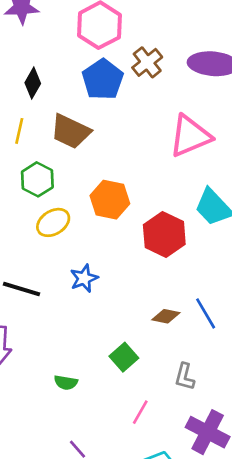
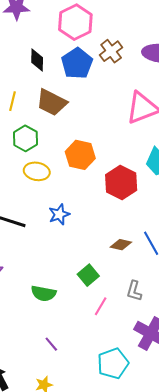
black diamond: (33, 83) -> (37, 60), moved, turned -30
yellow ellipse: (53, 222) -> (37, 171), turned 40
green semicircle: (66, 383) -> (44, 293), size x1.4
pink line: (140, 412) -> (101, 306), moved

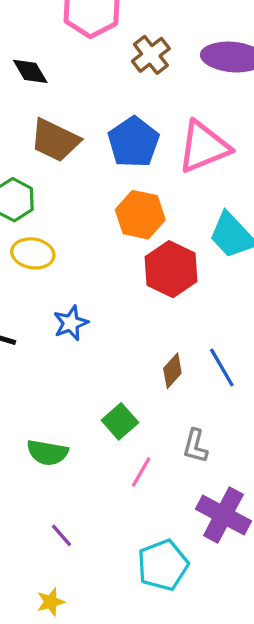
black diamond: (37, 60) -> (30, 71), turned -30
blue pentagon: (77, 63) -> (134, 142), moved
orange hexagon: (80, 155) -> (140, 215), moved
brown diamond: (121, 245) -> (172, 371), turned -60

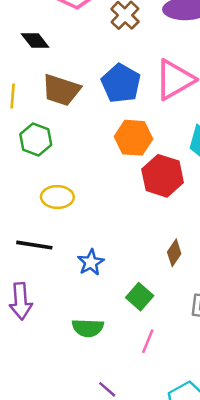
yellow ellipse: (33, 253) -> (57, 197), moved
blue star: (71, 323) -> (91, 262), moved
pink line: (141, 472) -> (148, 341), moved

